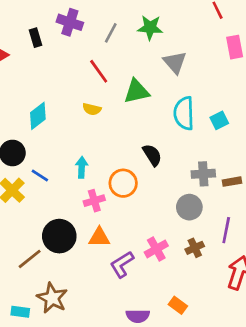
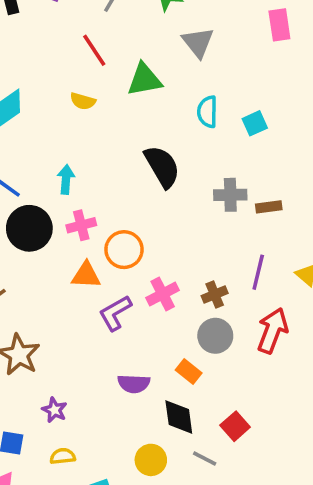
cyan semicircle: (184, 113) -> (207, 112), size x0.7
black semicircle: (152, 155) -> (162, 167), size x1.4
orange circle: (123, 183) -> (124, 250), moved
gray circle: (189, 207) -> (215, 336), moved
black circle: (59, 236) -> (29, 228), moved

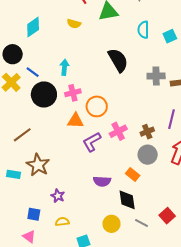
red square: (235, 426) -> (167, 216), moved

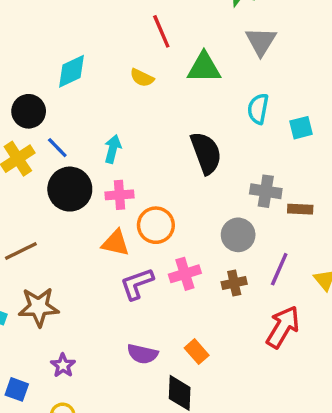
gray circle: (148, 155) -> (238, 235), moved
brown star: (38, 165) -> (39, 307), turned 30

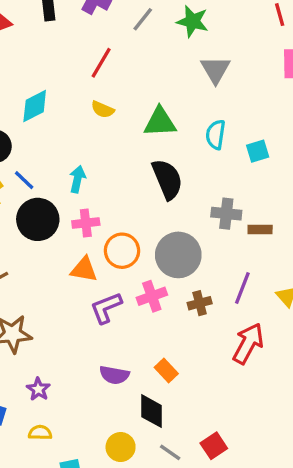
red line: (161, 31) -> (101, 63), moved, turned 56
green triangle: (204, 68) -> (160, 122), moved
gray circle: (238, 235) -> (178, 255), moved, size x1.4

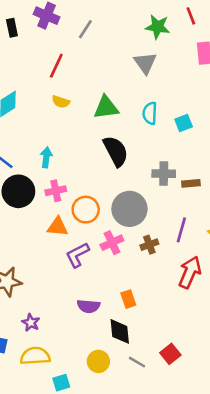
green star: (192, 21) -> (158, 27), moved
orange rectangle: (166, 371) -> (128, 299), turned 30
yellow semicircle: (40, 433) -> (35, 356), size x1.6

